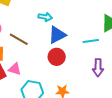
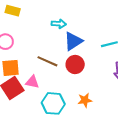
brown line: (19, 39) -> (47, 61), moved

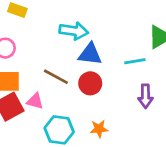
cyan arrow: (59, 24) -> (74, 31), size x1.5
blue triangle: (73, 41) -> (90, 54), turned 36

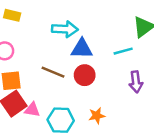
pink triangle: (35, 101) -> (32, 110), moved

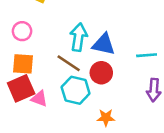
cyan arrow: (65, 29) -> (79, 37), moved, turned -95
cyan hexagon: (61, 120) -> (76, 90), moved

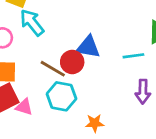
cyan arrow: (79, 37) -> (32, 22), moved, turned -44
red circle: (101, 73) -> (72, 62), moved

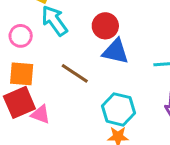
red circle: (72, 62) -> (105, 26), moved
cyan hexagon: (61, 96) -> (119, 109), moved

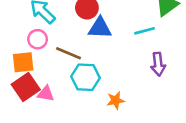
pink circle: (21, 36) -> (38, 39), moved
cyan hexagon: (119, 109) -> (85, 77), moved

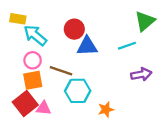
orange square: (23, 62) -> (33, 80), moved
purple arrow: (158, 64) -> (141, 74), turned -90

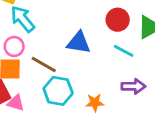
red circle: (74, 29) -> (118, 20), moved
cyan line: (127, 46) -> (124, 51), turned 36
orange star: (106, 109) -> (95, 103), moved

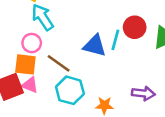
cyan line: (124, 51) -> (115, 40), moved, turned 72
pink triangle: (16, 103) -> (30, 85), moved

